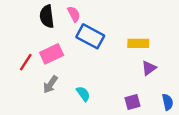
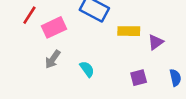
yellow rectangle: (138, 43) -> (129, 31), moved
red line: (26, 62) -> (29, 15), moved

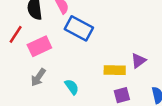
yellow rectangle: (129, 31) -> (115, 70), moved

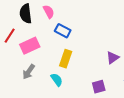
blue rectangle: (79, 28) -> (63, 31), size x0.7
yellow rectangle: (115, 70) -> (66, 59), moved, turned -72

